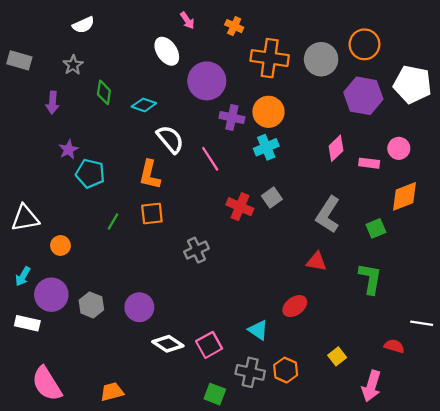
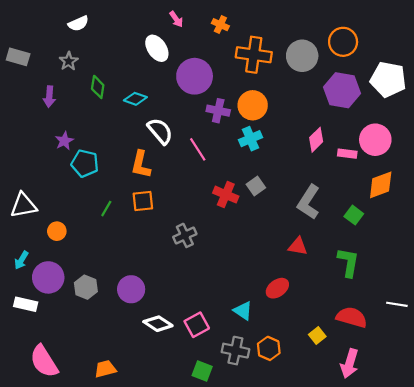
pink circle: (399, 148) -> (375, 140), size x1.5
green square: (376, 228) -> (354, 215), turned -30
red semicircle: (394, 346) -> (352, 317), moved, size x1.6

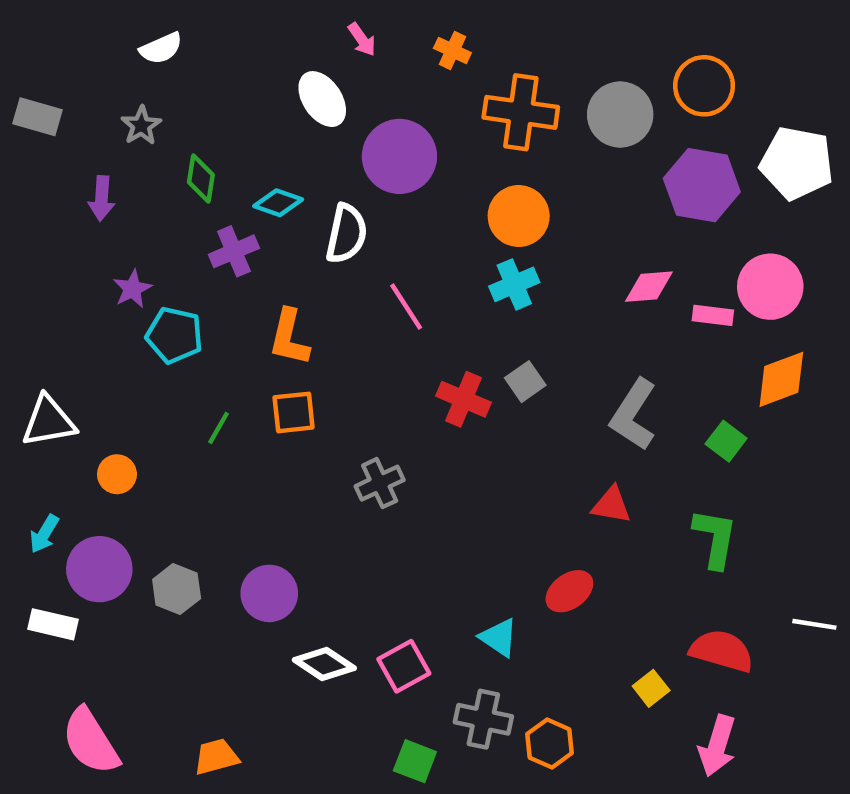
purple cross: (218, 111) -> (234, 251), moved, turned -35
white semicircle: (160, 131) -> (346, 234), moved, turned 52
pink diamond: (316, 140) -> (649, 287), turned 40
orange hexagon: (269, 348) -> (550, 743), moved

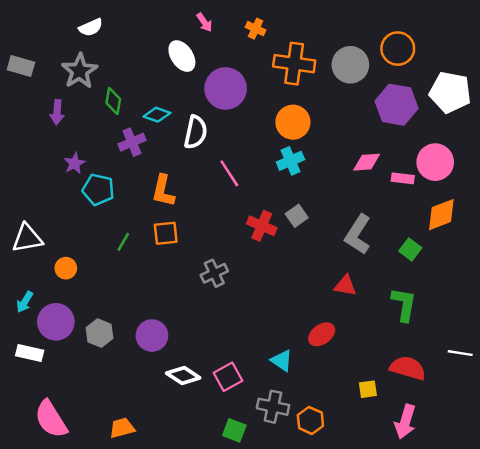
gray star: (141, 126) -> (80, 71), size x1.6
yellow square: (651, 688) -> (368, 389), turned 30

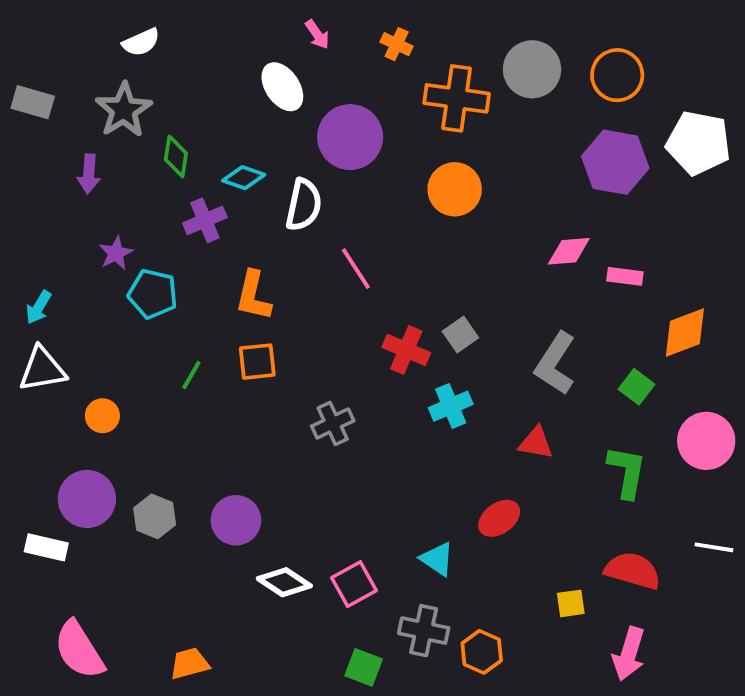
gray circle: (350, 65) -> (532, 69), moved
cyan cross: (290, 161) -> (451, 406), moved
pink circle: (435, 162) -> (706, 441), moved
cyan arrow: (25, 302) -> (39, 307), moved

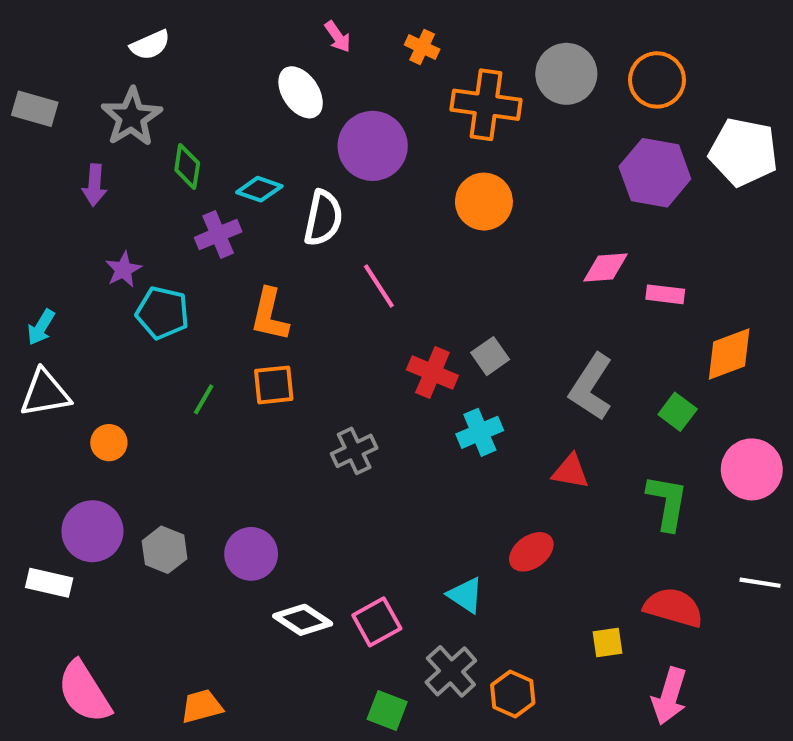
gray cross: (424, 631) -> (451, 671), turned 36

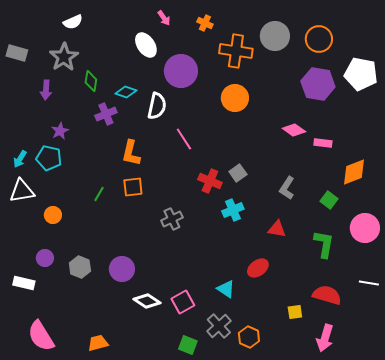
pink diamond: (605, 267) -> (294, 130), turned 40
cyan pentagon: (162, 313) -> (49, 158), moved
gray L-shape: (591, 387) -> (287, 188), size x0.7
purple circle: (92, 531) -> (45, 258), size x0.6

